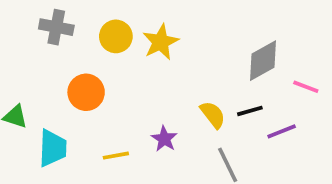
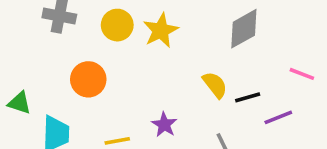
gray diamond: (263, 61) -> (244, 29), moved
yellow semicircle: (213, 115) -> (215, 85), moved

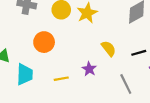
yellow semicircle: (215, 85) -> (109, 49), moved

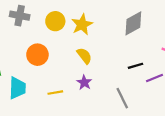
yellow semicircle: (109, 49) -> (84, 56), moved

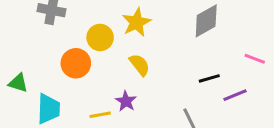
yellow circle: (55, 21) -> (100, 37), moved
purple star: (84, 82) -> (126, 101), moved

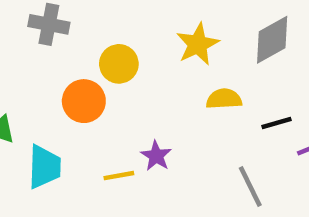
yellow star: (136, 22) -> (198, 44), moved
yellow semicircle: (140, 65) -> (224, 99), moved, turned -55

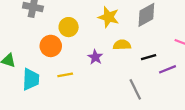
yellow star: (198, 44) -> (109, 17), turned -30
purple star: (156, 156) -> (95, 57), moved
yellow line: (119, 176) -> (65, 75), moved

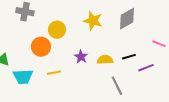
yellow semicircle: (122, 45) -> (105, 60), moved
cyan trapezoid: (31, 79) -> (23, 77), turned 85

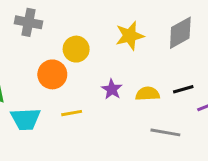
yellow star: (93, 21) -> (130, 36), turned -30
gray line: (117, 86) -> (165, 132), turned -54

